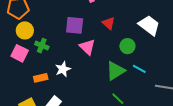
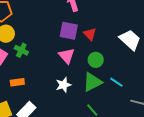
purple square: (75, 25) -> (69, 31), moved
green circle: (127, 46) -> (96, 60), moved
white star: (63, 69) -> (63, 85), moved

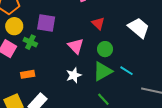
purple square: (69, 31) -> (46, 23), moved

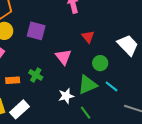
green cross: (30, 42) -> (36, 75), moved
green circle: (105, 49) -> (100, 63), moved
white star: (74, 75) -> (66, 96), moved

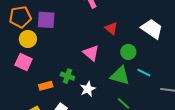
purple square: (36, 31) -> (46, 20), moved
green triangle: (87, 85) -> (120, 76), turned 50
white star: (66, 96) -> (88, 89), moved

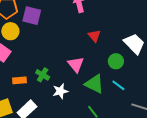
green circle: (128, 52) -> (116, 61), moved
pink triangle: (91, 53) -> (76, 64), moved

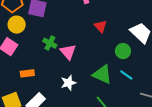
pink triangle: (76, 64) -> (68, 52), moved
green cross: (43, 75) -> (50, 43), moved

